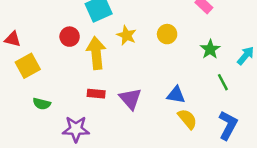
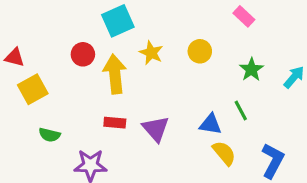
green line: (223, 82) -> (241, 111), moved

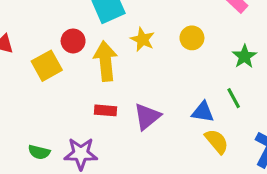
yellow square: (33, 89) -> (47, 66), moved
purple triangle: (156, 129) -> (147, 117), turned 32
green semicircle: (49, 135) -> (39, 152), moved

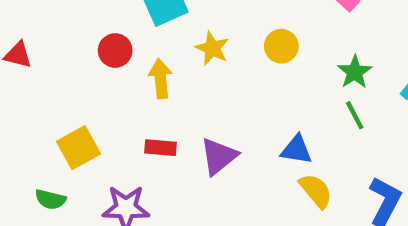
yellow arrow: (105, 61) -> (160, 79), size x0.7
yellow square: (47, 66) -> (78, 148), moved
green line: (234, 98) -> (355, 115), moved
green semicircle: (39, 152) -> (50, 199), moved

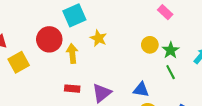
yellow circle: (281, 46) -> (150, 45), moved
red circle: (115, 51) -> (49, 39), size x1.5
yellow square: (78, 148) -> (19, 62), moved

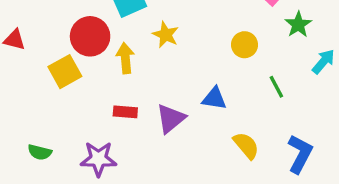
green star: (171, 50) -> (298, 25), moved
yellow square: (19, 62) -> (65, 72), moved
blue triangle: (141, 90) -> (214, 98), moved

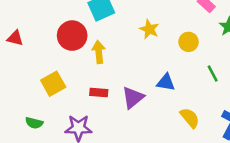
yellow star: (166, 35) -> (149, 29), moved
yellow square: (65, 72) -> (53, 84), moved

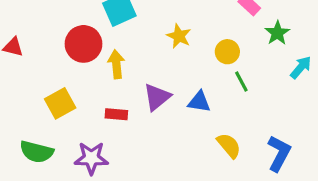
green line: (213, 74) -> (241, 81), moved
purple triangle: (133, 98) -> (157, 97), moved
green semicircle: (34, 123) -> (37, 152), size x1.5

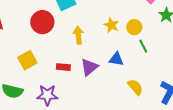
yellow star: (179, 36) -> (111, 25), moved
yellow arrow: (116, 64) -> (78, 35), moved
purple triangle: (157, 97) -> (89, 67), moved

